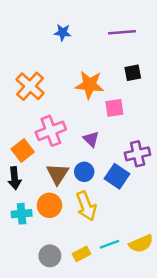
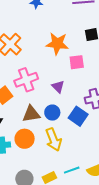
brown triangle: (58, 174) -> (31, 114), turned 48

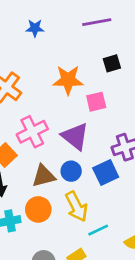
purple triangle: (58, 87) -> (75, 136), size x1.6
blue square: (78, 116) -> (106, 172), turned 36
cyan line: (72, 170) -> (98, 230), moved

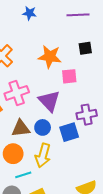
yellow arrow: (76, 207) -> (43, 155), turned 35
cyan line: (98, 230) -> (23, 175), moved

